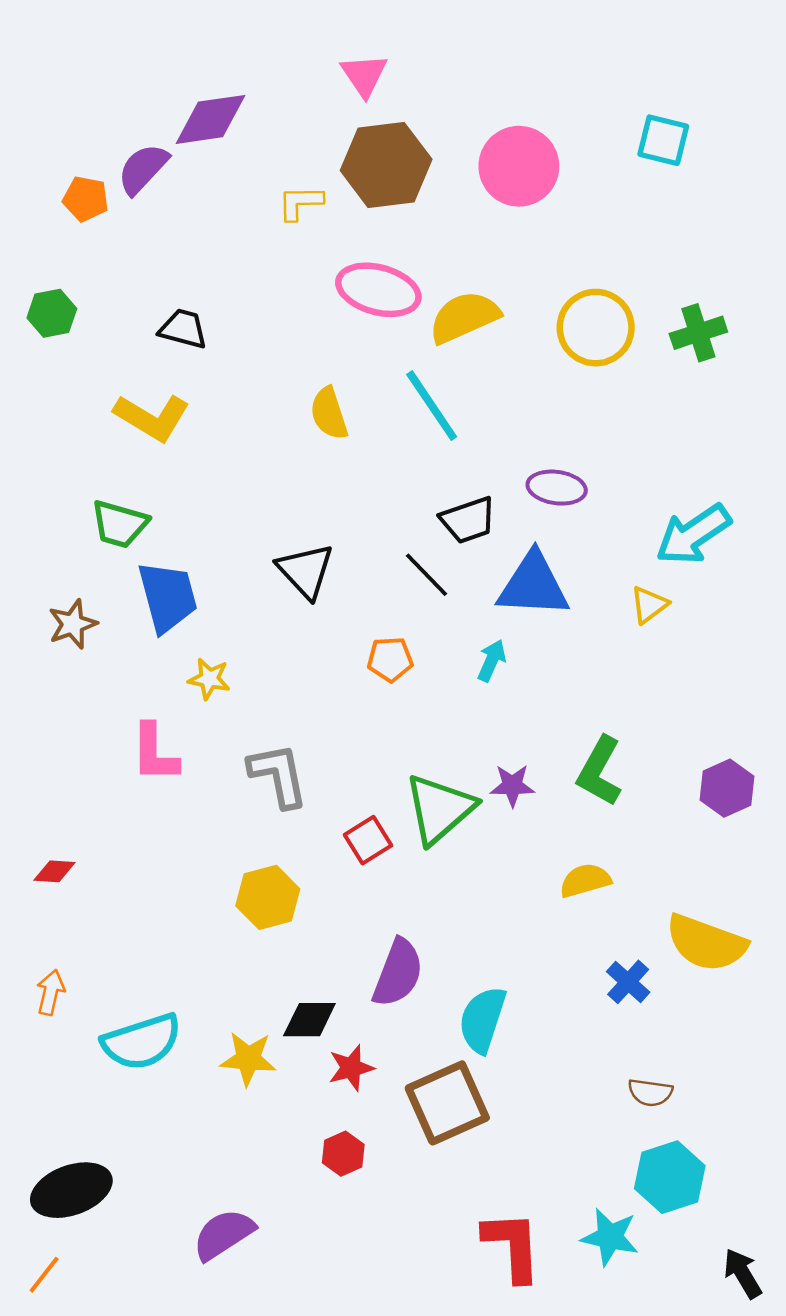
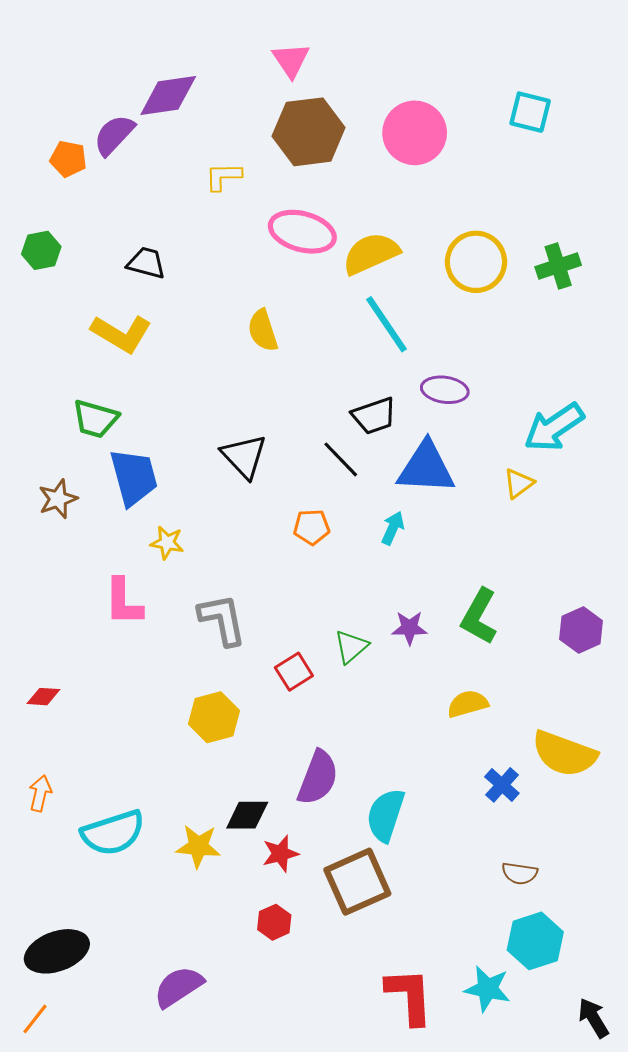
yellow L-shape: (300, 203) -> (223, 177), moved
cyan line: (432, 406) -> (387, 324), moved
green triangle: (440, 809) -> (351, 647), size x0.6

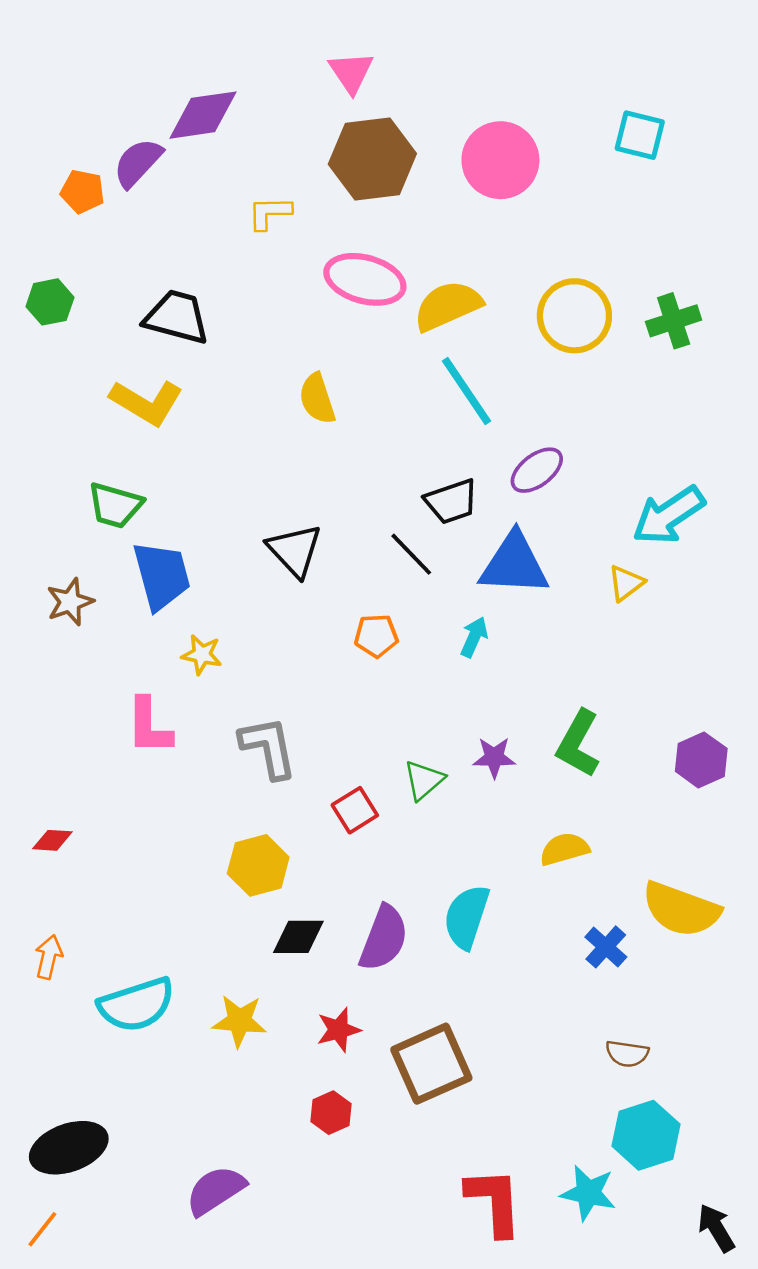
black trapezoid: (146, 263) -> (177, 317), size x1.4
purple ellipse: (445, 390) -> (537, 470), turned -45
black diamond: (247, 815) -> (298, 937), moved
cyan semicircle: (386, 815) -> (467, 917), moved

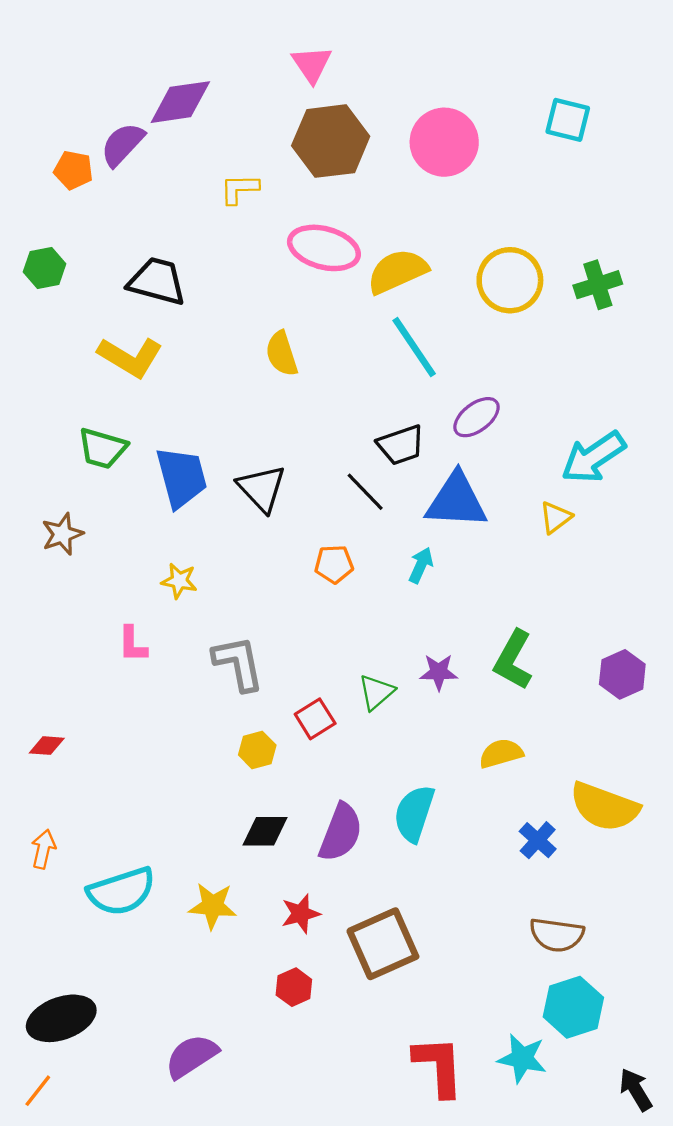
blue trapezoid: (162, 576) -> (181, 477), moved
pink L-shape: (149, 726) -> (132, 644), size x0.7
yellow hexagon: (258, 865) -> (257, 750), moved, size x0.7
brown semicircle: (627, 1054) -> (557, 935), size x1.4

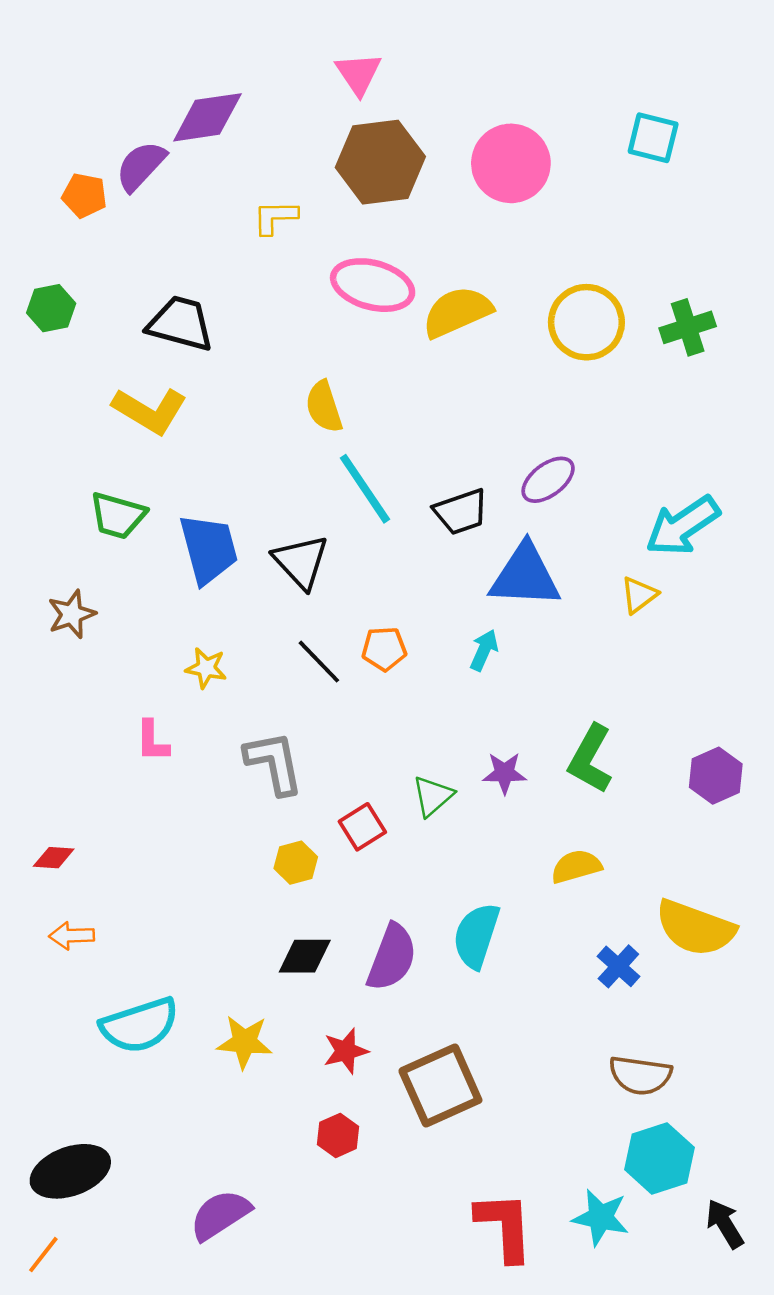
cyan line: (414, 347) -> (365, 489), moved
black line: (365, 492) -> (319, 662), moved
orange arrow: (43, 849) -> (72, 936), moved, turned -105
black arrow: (636, 1090) -> (725, 1224), moved

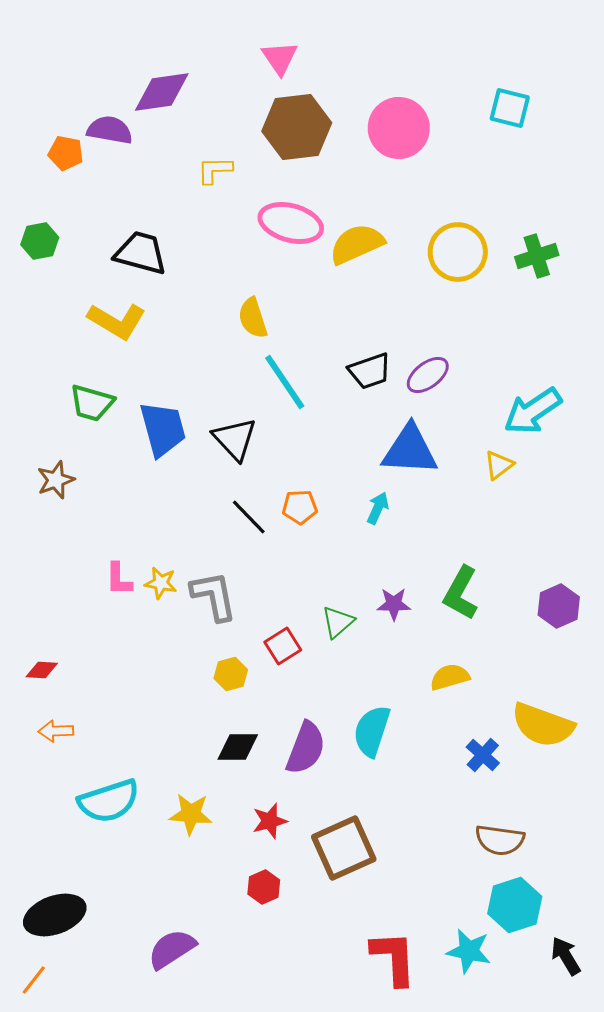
purple semicircle: (141, 166) -> (110, 130), turned 57
black trapezoid: (461, 512) -> (370, 371), moved
yellow star: (206, 668) -> (161, 583), moved

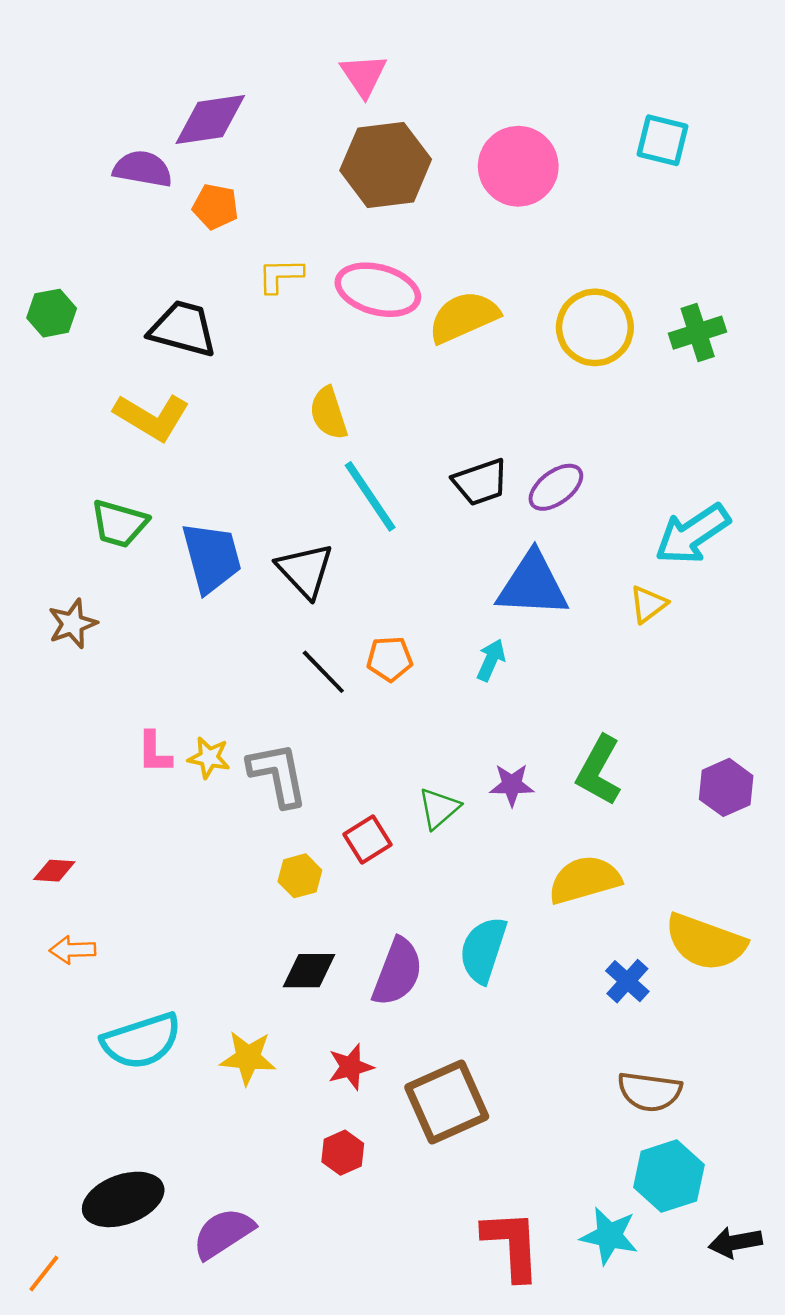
orange pentagon: (66, 153) -> (215, 207), moved
yellow L-shape: (215, 170) -> (280, 275), moved
yellow semicircle: (450, 677) -> (585, 880), size x1.4
black ellipse: (55, 915) -> (123, 1199), moved
black arrow: (566, 956) -> (735, 1242), turned -69

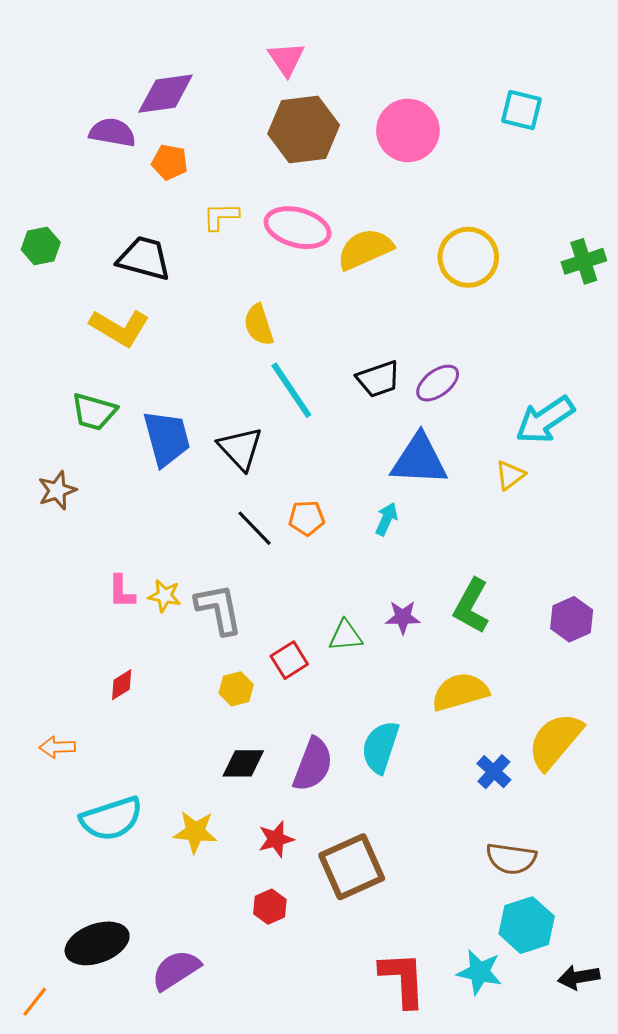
green cross: (698, 333) -> (584, 261), moved
green triangle: (439, 808) -> (346, 636), turned 36
red diamond: (54, 871) -> (122, 685), moved, turned -36
yellow semicircle: (705, 942) -> (555, 741), turned 110

